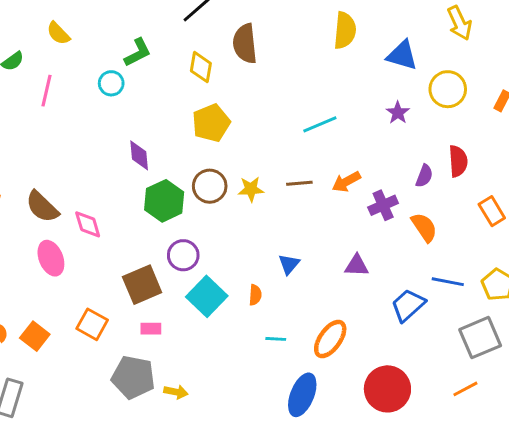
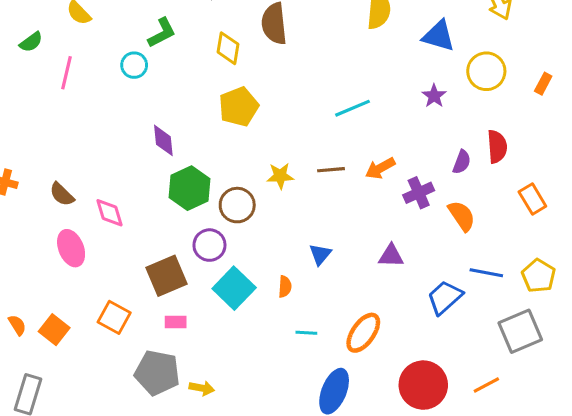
brown circle: (210, 186) -> (237, 205), moved
brown semicircle: (42, 207) -> (62, 194), size x0.7
orange line: (465, 389) -> (486, 385), moved

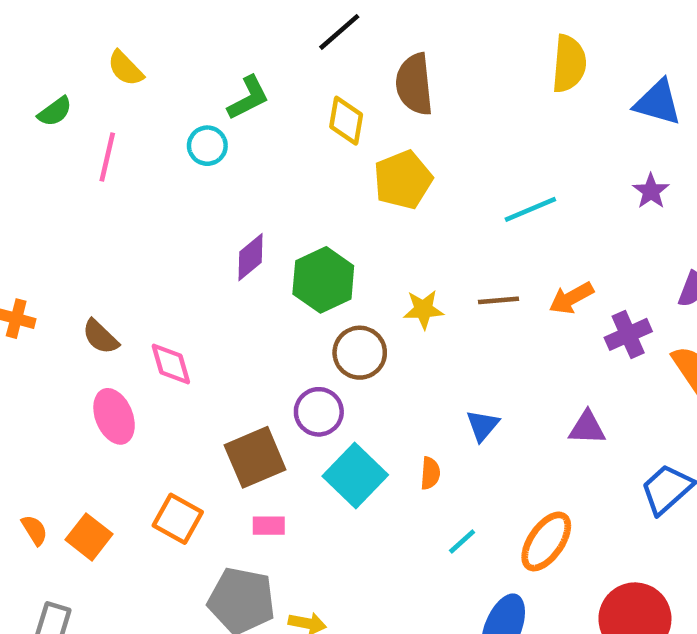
yellow pentagon: (239, 107) -> (403, 180), moved
purple diamond: (163, 140) -> (251, 257), turned 56
green hexagon: (189, 188) -> (323, 280), moved
cyan line: (306, 333) -> (462, 541), turned -45

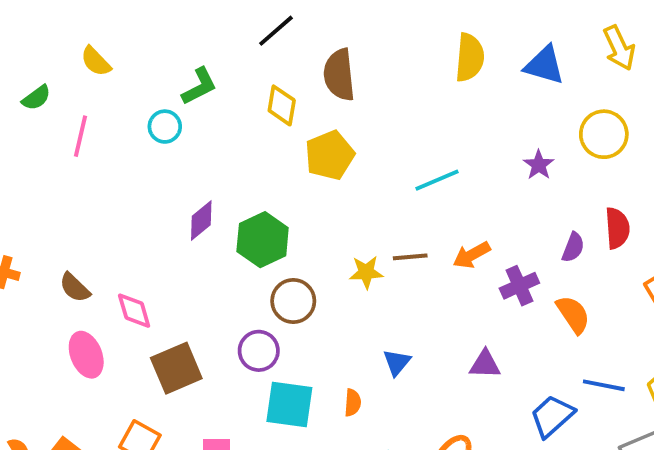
blue triangle: (658, 102) -> (544, 65), moved
yellow star: (423, 309) -> (366, 272), moved
brown square: (255, 457) -> (176, 368), moved
cyan square: (355, 476) -> (289, 405), turned -36

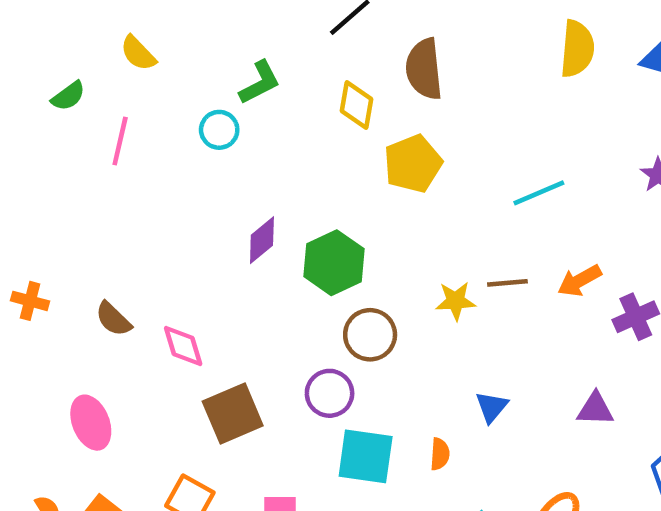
pink ellipse: (86, 355) -> (91, 423), moved

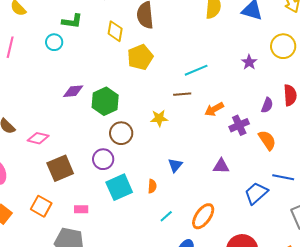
green L-shape: (260, 83) -> (72, 21), turned 35
purple diamond: (262, 240) -> (73, 91), turned 35
brown line: (507, 283) -> (182, 94), moved
pink diamond: (183, 346) -> (38, 138), turned -60
cyan square: (366, 456) -> (119, 187), turned -32

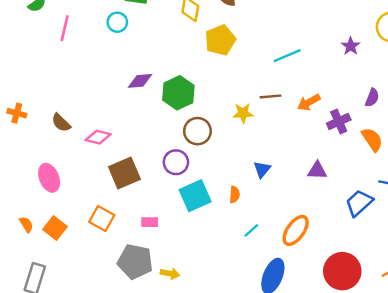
brown line: (182, 94) -> (270, 96), moved

